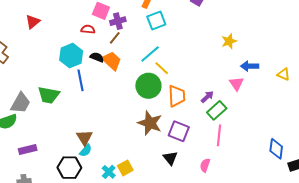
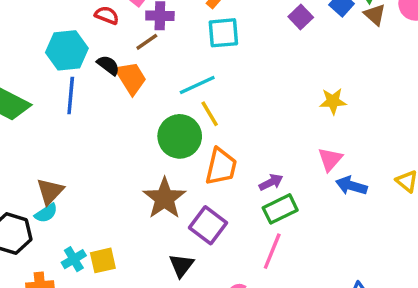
blue arrow: (250, 66) -> (351, 186), moved
pink triangle: (236, 84) -> (330, 159), moved

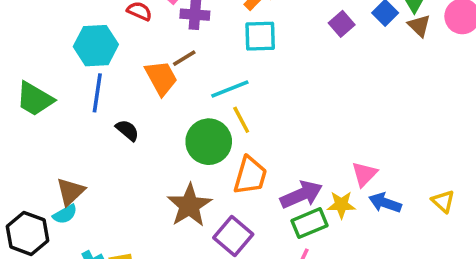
brown line: (147, 42) -> (184, 58), moved
black semicircle: (108, 65) -> (127, 130), moved
yellow star: (333, 101) -> (341, 205), moved
purple arrow: (271, 182) -> (301, 195), size x1.6

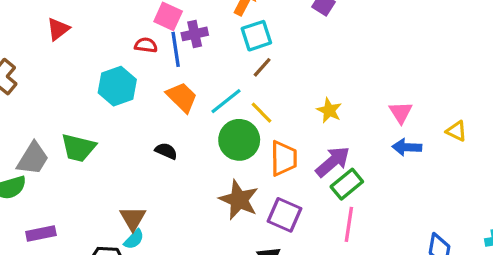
brown line: (184, 58) -> (262, 67), moved
cyan line: (230, 89) -> (226, 101), moved
blue line: (97, 93) -> (176, 49), moved
pink triangle: (364, 174) -> (401, 112), moved
yellow star: (341, 205) -> (329, 110), moved, turned -30

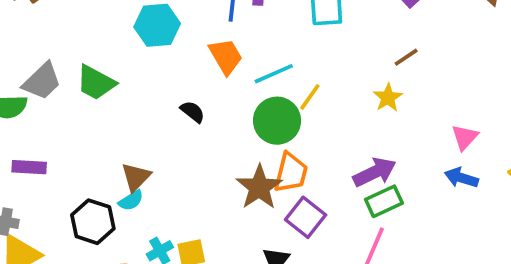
brown line: (262, 67) -> (406, 57), moved
yellow star: (329, 110) -> (388, 98), moved
yellow line: (262, 113) -> (310, 97), turned 65
orange trapezoid: (284, 158) -> (291, 173), moved

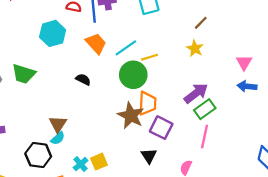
yellow line: (310, 97) -> (150, 57), turned 49

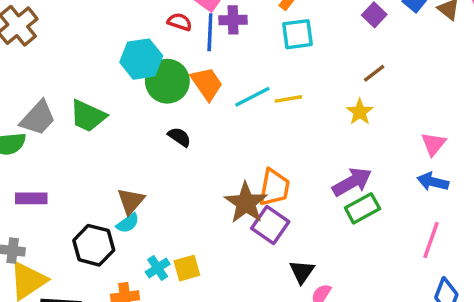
yellow line: (150, 57) -> (288, 99), moved
green circle: (133, 75) -> (167, 81), moved
purple square: (161, 128) -> (270, 225), moved
pink line: (205, 136) -> (431, 240), moved
black triangle: (149, 156) -> (302, 272), moved

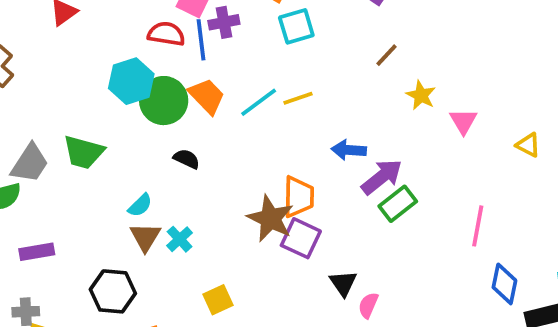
red semicircle: (180, 22) -> (166, 34), size x1.4
yellow star: (360, 112) -> (421, 95), moved
blue arrow: (433, 182) -> (349, 150), moved
cyan semicircle: (128, 223) -> (140, 205), moved
cyan cross: (158, 268) -> (180, 239), moved

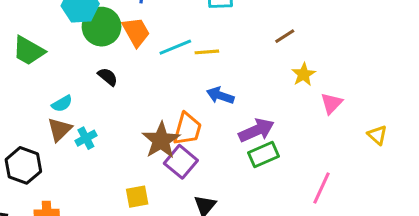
blue arrow: (349, 150) -> (220, 96), moved
yellow square: (218, 300) -> (137, 197), moved

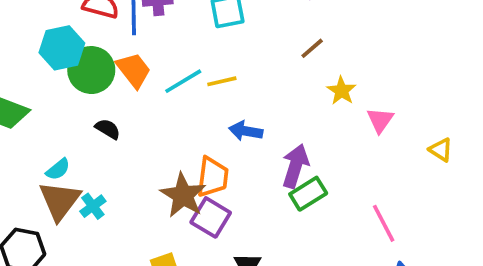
brown triangle: (60, 129) -> (60, 201), size x1.4
purple arrow: (256, 130) -> (295, 166), turned -40
pink line: (322, 188) -> (384, 223), turned -44

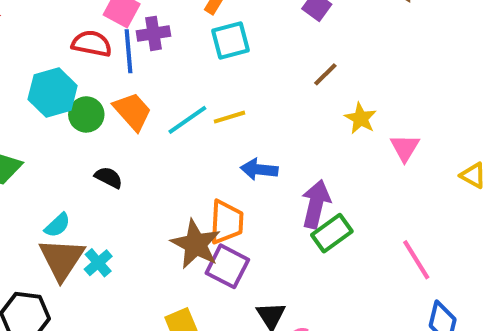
green circle: (91, 70) -> (86, 114), size x0.7

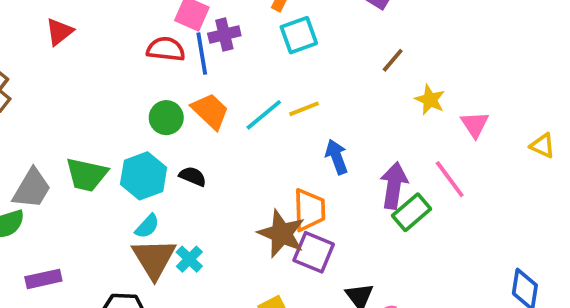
cyan hexagon: (53, 93) -> (144, 176), moved
blue arrow: (259, 169) -> (337, 157), turned 68
pink line: (416, 260) -> (450, 179), moved

